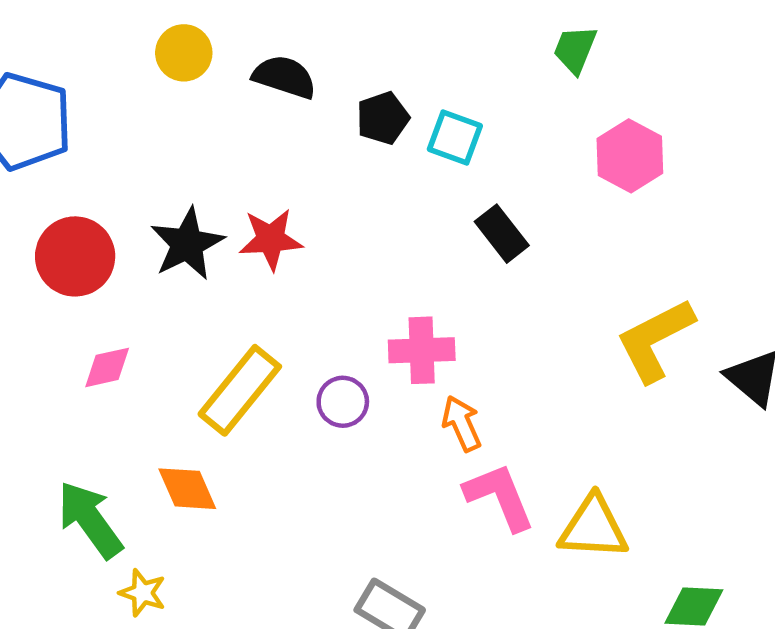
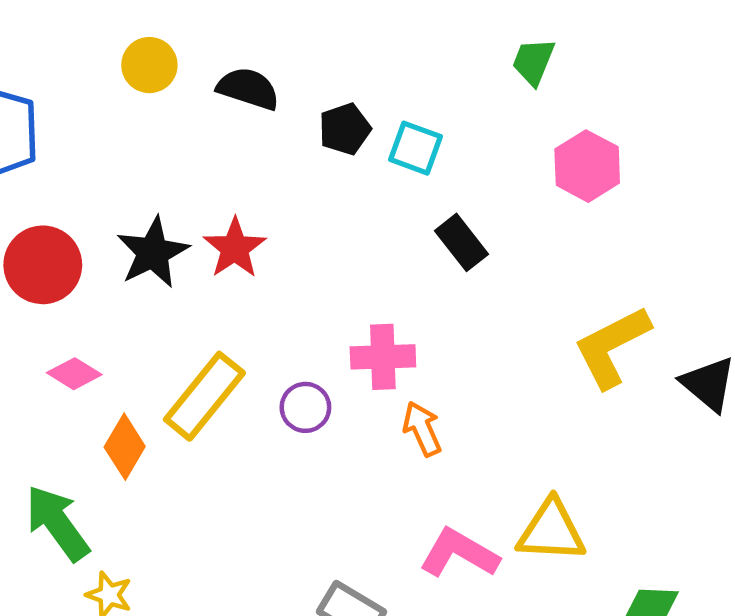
red star: (271, 239) -> (235, 248), turned -30
pink diamond: (107, 367) -> (74, 374), turned 44
orange diamond: (187, 489) -> (125, 447), moved, turned 54
pink L-shape: (499, 497) -> (459, 553), moved, turned -38

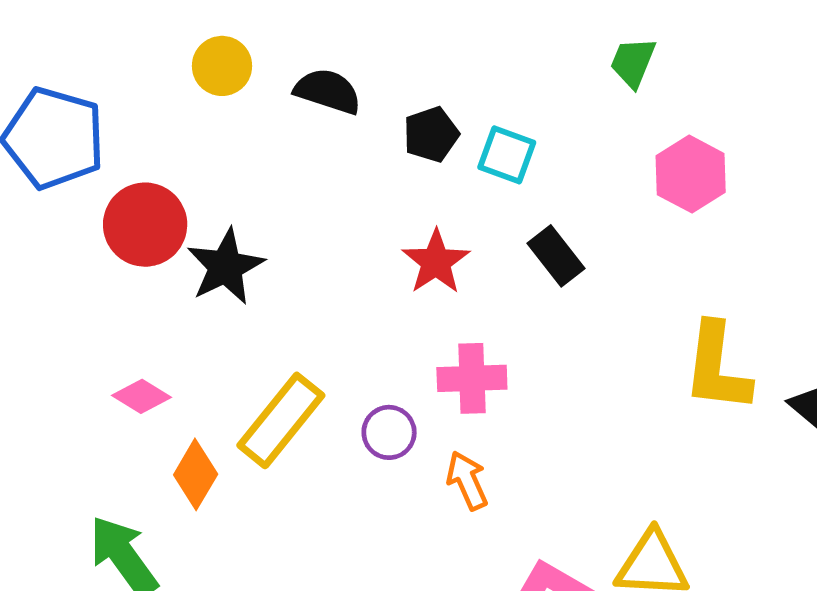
red star: (235, 248) -> (436, 262), moved
red circle: (43, 265) -> (145, 225), moved
yellow L-shape: (612, 347) -> (717, 368), turned -56
orange arrow: (422, 429) -> (467, 480), moved

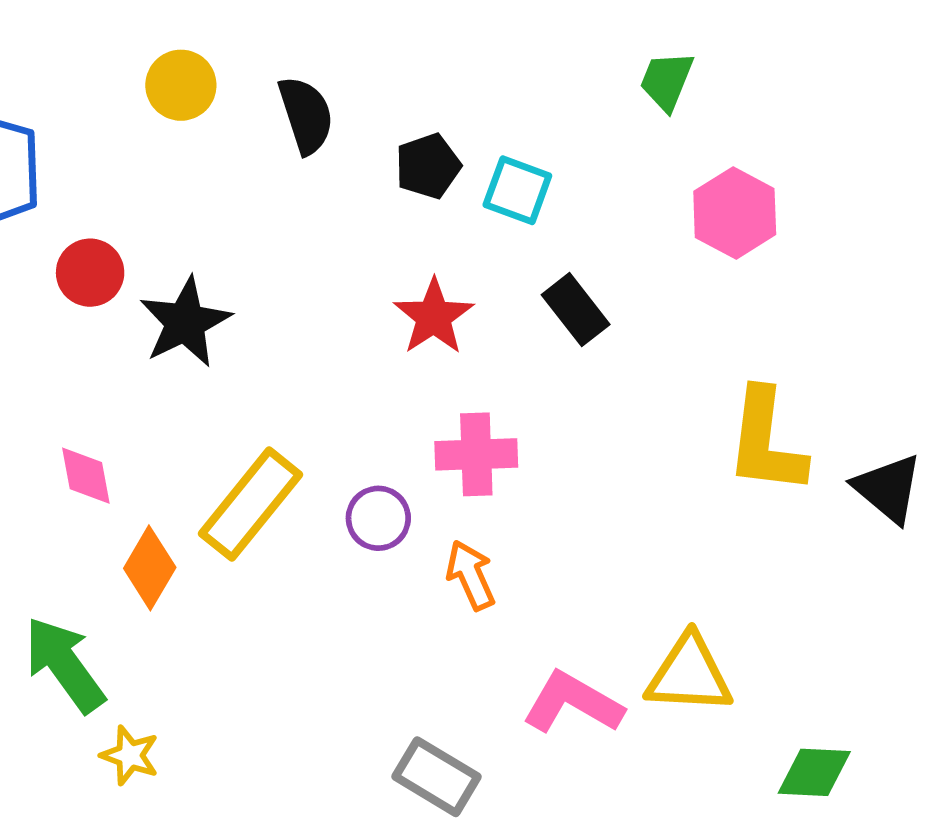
black semicircle: (328, 91) -> (306, 115), turned 54
red circle: (145, 225) -> (90, 273), size x0.7
pink diamond: (141, 396) -> (86, 476), turned 48

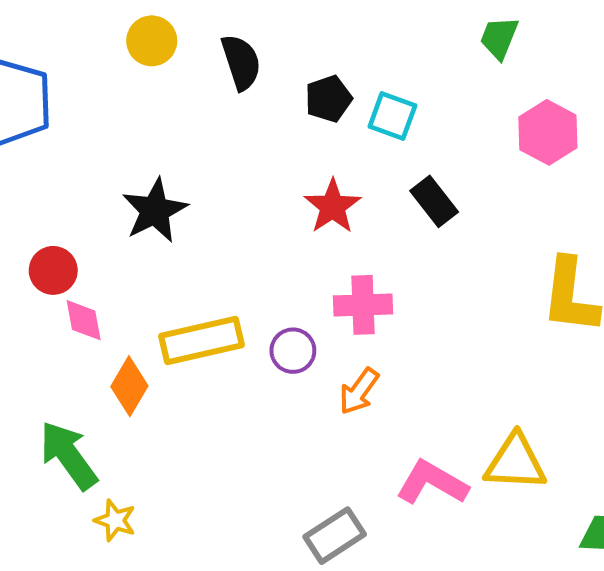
red circle: (90, 273) -> (53, 270), moved
yellow rectangle: (251, 504) -> (201, 341), turned 38
orange arrow: (471, 575) -> (359, 391), turned -120
gray rectangle: (437, 777) -> (335, 536), turned -64

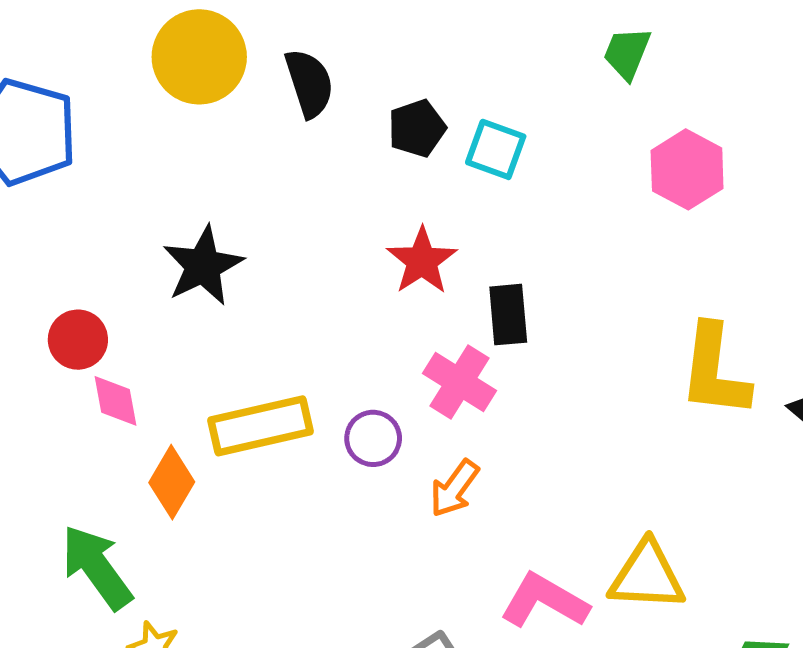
yellow circle: (152, 41) -> (199, 57), size x1.5
black rectangle: (434, 201) -> (508, 315), moved, turned 33
pink cross: (363, 305) -> (459, 382), turned 34

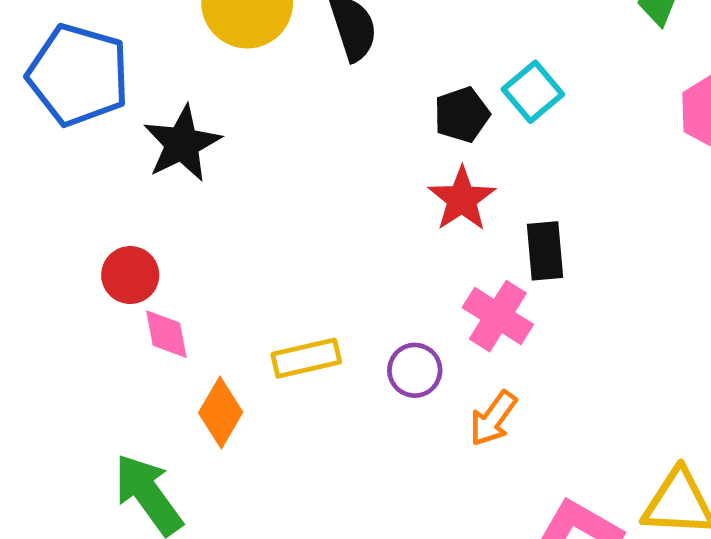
black pentagon: (417, 128) -> (462, 115), moved
cyan square: (496, 149) -> (533, 92), turned 30
black star: (203, 266) -> (182, 144), moved
yellow rectangle: (261, 426) -> (306, 358), size x0.7

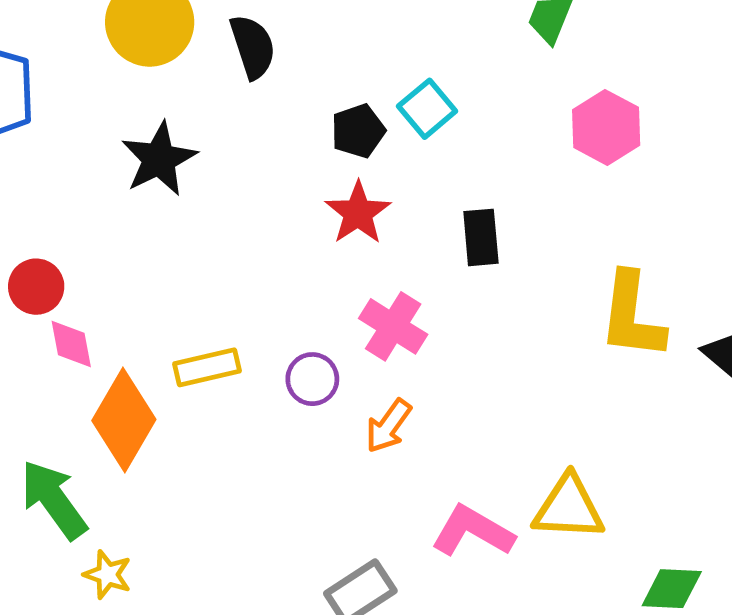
black star: (182, 144) -> (159, 159), moved
black rectangle: (545, 251) -> (481, 237), moved
orange diamond: (221, 412) -> (124, 420), size x1.5

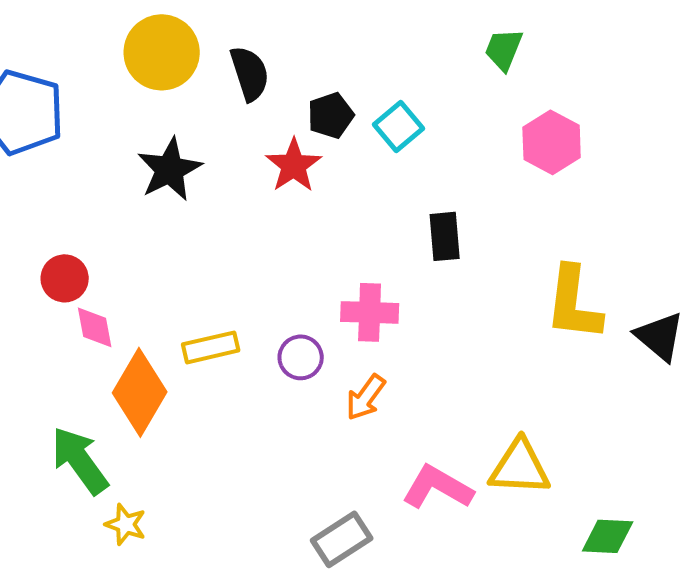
black pentagon: (358, 131) -> (331, 115), moved
red star: (358, 213) -> (294, 165), moved
pink cross: (393, 326) -> (370, 312), turned -30

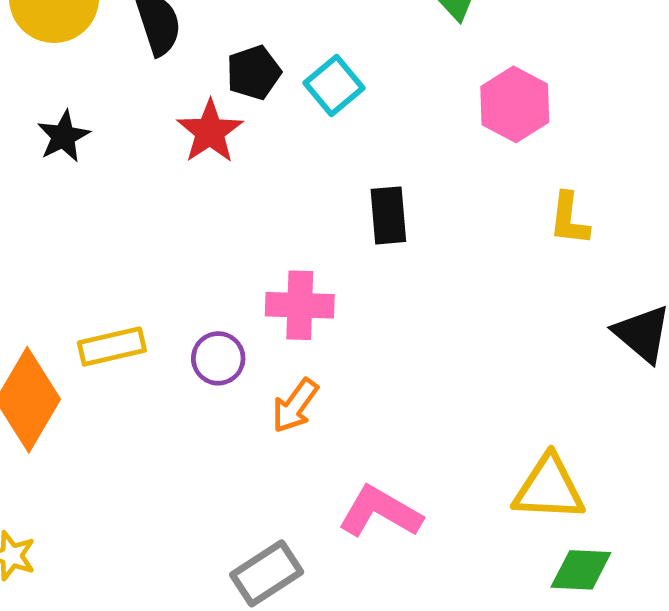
black star: (170, 169) -> (63, 136), size x0.7
yellow L-shape: (574, 303) -> (569, 219), moved, size x0.6
yellow triangle: (520, 467) -> (549, 488), moved

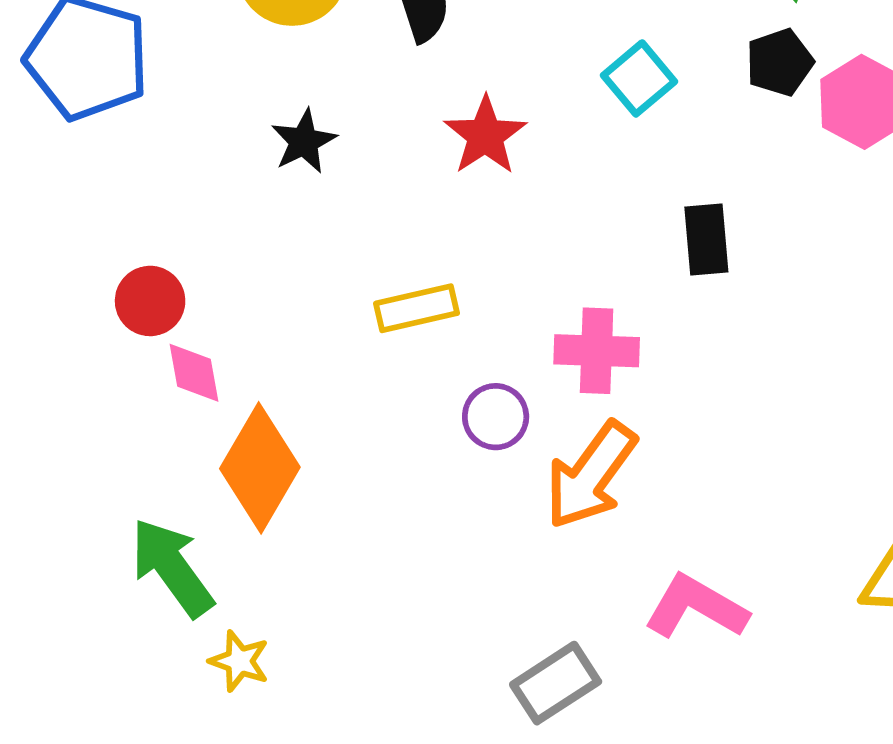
black pentagon: (254, 73) -> (780, 62), moved
yellow rectangle: (112, 347) -> (416, 308), moved
orange arrow: (295, 406) -> (591, 475), size x1.6

